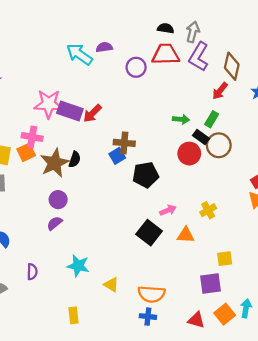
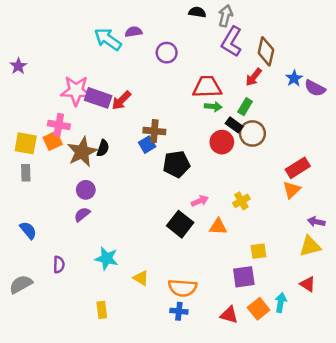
red trapezoid: (166, 54) -> (207, 87), moved

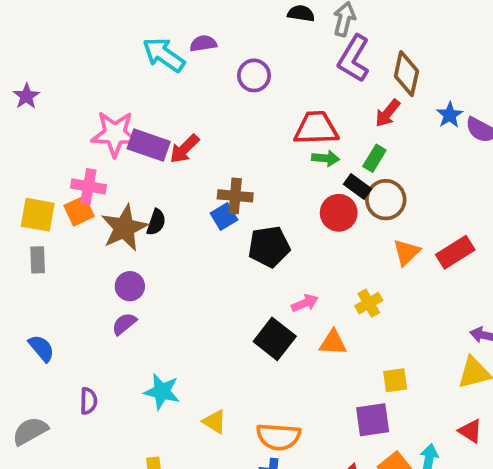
orange triangle: (292, 190) -> (406, 252), moved

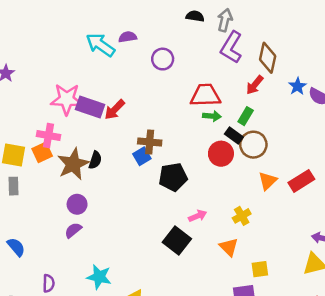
orange triangle: (333, 343) -> (229, 247), moved, turned 42

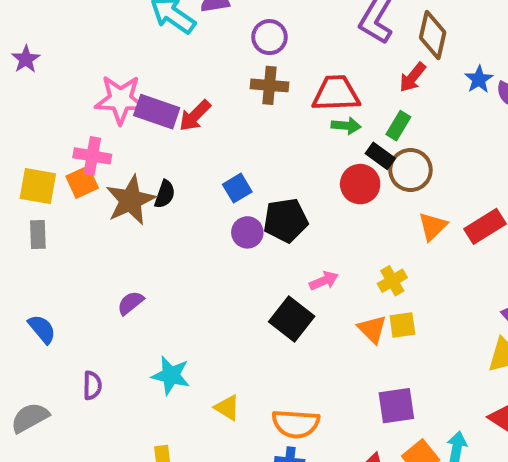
brown cross: (150, 142) -> (269, 85), moved
purple circle: (77, 204) -> (247, 232), moved
yellow square: (260, 269) -> (402, 325), moved

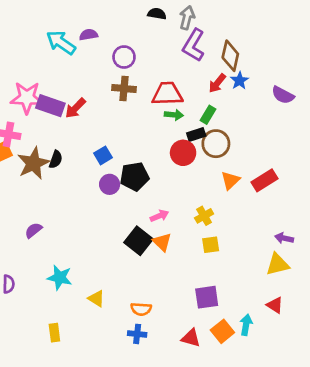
blue star: (479, 79) -> (240, 81), moved
black rectangle: (380, 156) -> (196, 134), turned -54
orange triangle: (372, 329) -> (162, 242), moved
orange semicircle: (296, 424) -> (141, 309), size x0.7

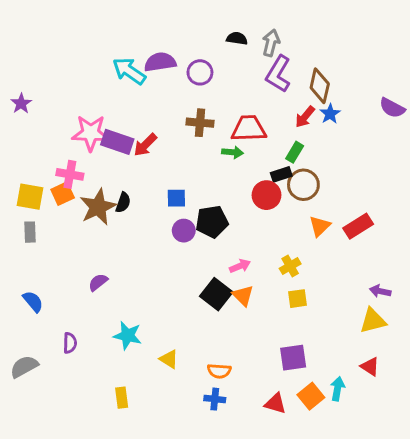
purple semicircle: (89, 35) -> (160, 62), size x1.5
purple circle: (124, 57) -> (200, 72), moved
purple semicircle: (283, 95) -> (392, 108), moved
green arrow: (174, 115) -> (233, 152), moved
blue square: (103, 155) -> (176, 198), turned 30

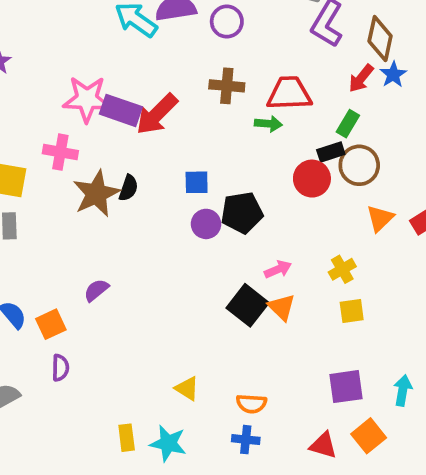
red arrow: (145, 145) -> (157, 114), size x1.4
orange square: (63, 194) -> (51, 324), moved
cyan star: (128, 336) -> (168, 443), moved
cyan arrow: (337, 389) -> (403, 390), moved

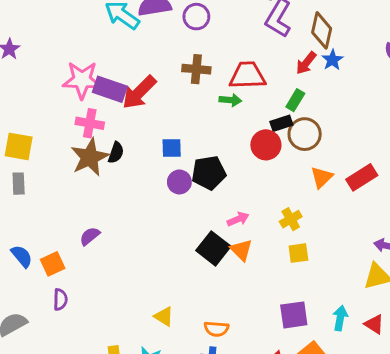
pink cross: (60, 152) -> (90, 123), moved

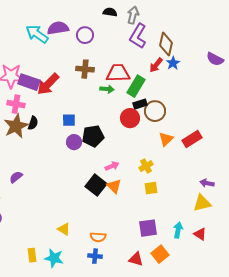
green rectangle: (295, 100) -> (136, 86), moved, size x1.5

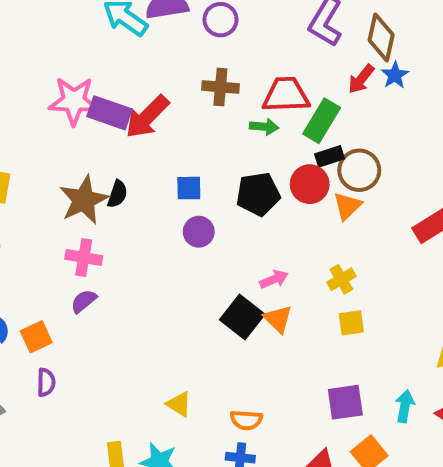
pink cross: (16, 104) -> (84, 257), moved
black pentagon: (93, 136) -> (258, 194), moved
orange triangle: (166, 139) -> (347, 206), moved

